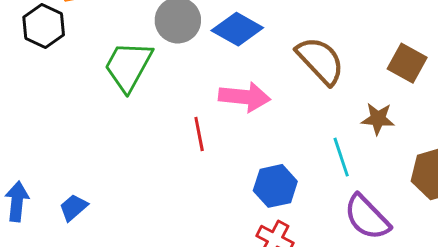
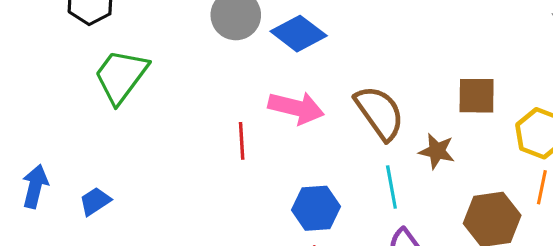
brown semicircle: (320, 61) -> (380, 113), moved
brown square: (407, 63) -> (477, 96), turned -36
green trapezoid: (128, 66) -> (121, 76), moved

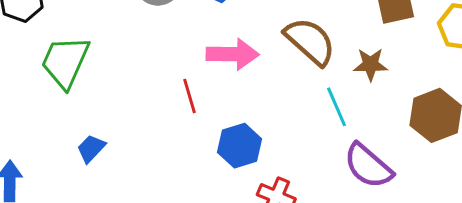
blue trapezoid: (95, 201) -> (91, 148), moved
blue hexagon: (316, 208) -> (240, 146), moved

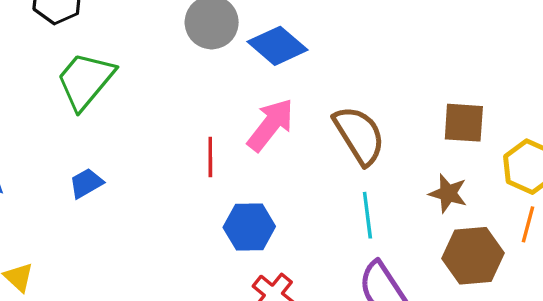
pink arrow: (233, 54) -> (271, 125), turned -69
brown star: (371, 64) -> (448, 193), moved

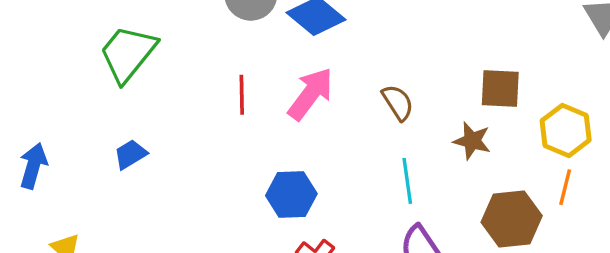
brown semicircle: (359, 135) -> (398, 102), size x0.6
red line: (210, 157) -> (242, 95), moved
brown star: (448, 193) -> (472, 141), moved

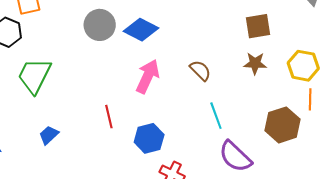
brown square: (500, 88) -> (258, 26), moved
red line: (242, 95) -> (109, 117), moved
brown star: (472, 141) -> (255, 63), moved

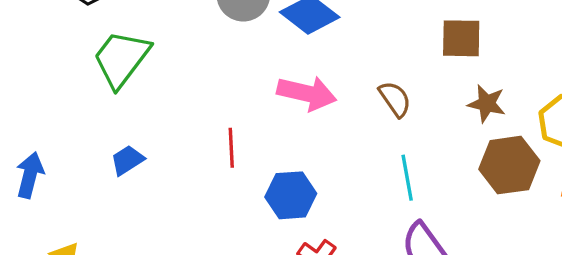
brown square: (258, 26) -> (461, 38), moved
pink arrow: (148, 76) -> (307, 93), turned 68
brown hexagon: (283, 125) -> (509, 165), moved

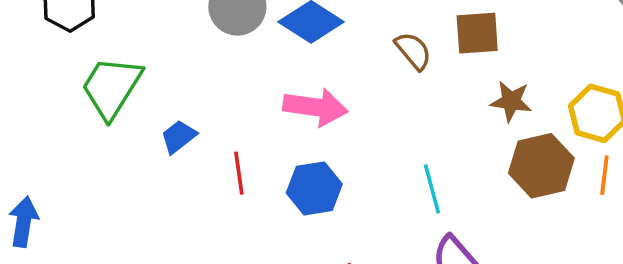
brown semicircle: (395, 99) -> (413, 51), moved
blue trapezoid: (127, 160) -> (179, 137), moved
blue hexagon: (291, 195) -> (314, 188), moved

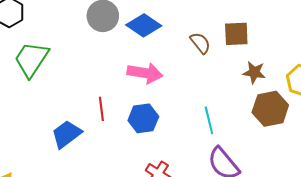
blue trapezoid: (179, 137) -> (66, 134), moved, size x1.5

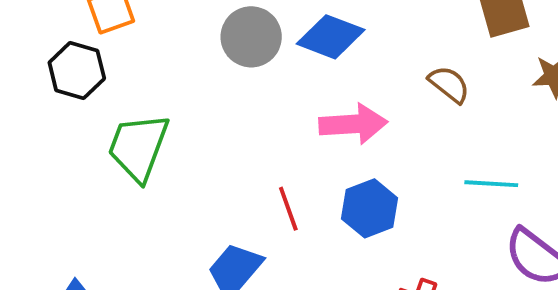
brown semicircle: (200, 43) -> (449, 84), moved
cyan line: (209, 120) -> (491, 184), turned -60

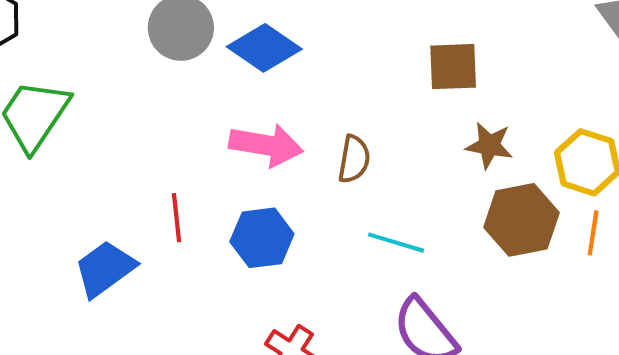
brown semicircle: (449, 84) -> (354, 159), moved, turned 48

